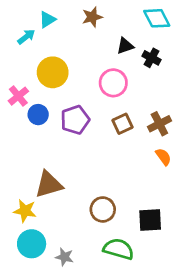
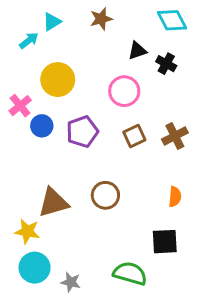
orange semicircle: (163, 157) -> (175, 197), moved, turned 42
brown circle: (103, 209) -> (105, 195), moved

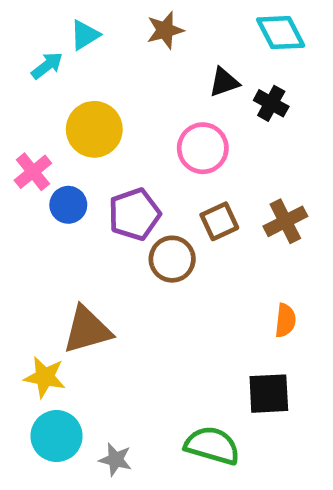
brown circle: (105, 195) -> (172, 259), moved

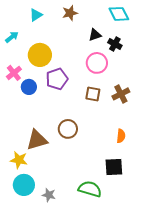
cyan arrow: (47, 66) -> (12, 37), moved
pink circle: (203, 148) -> (97, 63), moved
purple pentagon: (134, 214) -> (57, 79), moved
brown square: (219, 221) -> (93, 94), turned 35
brown circle: (172, 259) -> (68, 129), moved

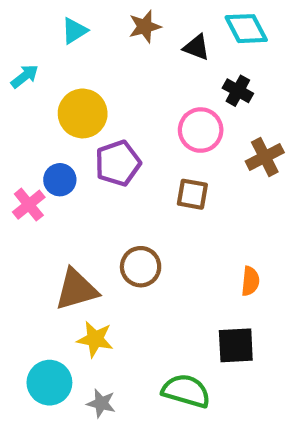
black triangle: (95, 35) -> (196, 47), moved, turned 40
pink cross: (14, 73) -> (29, 205), moved
brown cross: (121, 94) -> (265, 157), moved
yellow star: (19, 160) -> (95, 339), moved

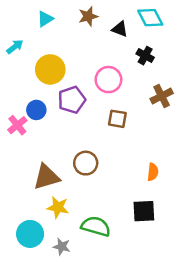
pink circle: (201, 130) -> (108, 80), moved
green semicircle: (186, 391) -> (96, 226), moved

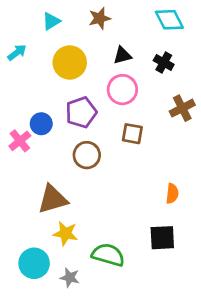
black triangle: (120, 29) -> (122, 55), moved, turned -36
yellow circle: (50, 69) -> (70, 62), moved
brown circle: (86, 163) -> (87, 155), moved

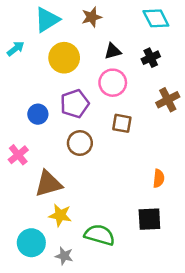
cyan triangle: (51, 21) -> (47, 20), size x1.5
black cross: (164, 62) -> (151, 58), turned 36
pink cross: (20, 141) -> (18, 155), moved

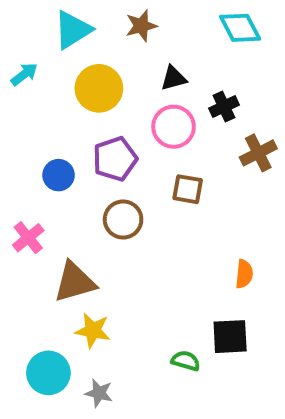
black cross: (151, 58) -> (224, 107), moved
green semicircle: (100, 235) -> (186, 361), moved, size x0.6

